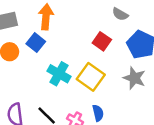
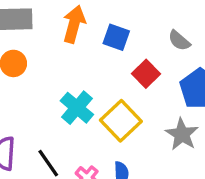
blue square: (36, 43) -> (116, 37), moved, turned -30

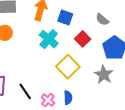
cyan cross: (77, 108) -> (49, 39), moved

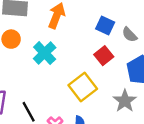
blue square: (65, 18) -> (105, 25), moved
cyan cross: (49, 39) -> (45, 53), moved

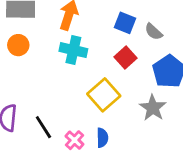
cyan cross: (45, 53) -> (73, 50), moved, turned -30

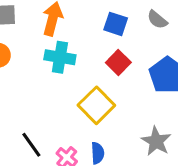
gray semicircle: (154, 32) -> (157, 20), moved
gray star: (153, 108) -> (156, 141), moved

